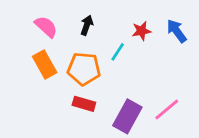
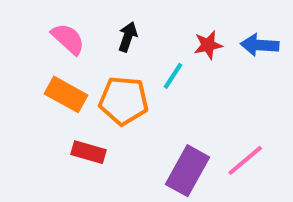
blue arrow: (177, 31) -> (260, 45), turned -50
orange rectangle: (45, 65) -> (66, 94), turned -32
red rectangle: (84, 104) -> (89, 152), moved

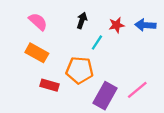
black arrow: (128, 37) -> (82, 20), moved
orange pentagon: (124, 101) -> (80, 70), moved

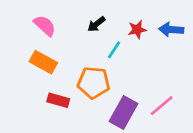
black arrow: (82, 20) -> (96, 24), turned -147

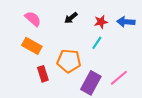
cyan line: (114, 50) -> (97, 43), moved
red rectangle: (58, 100) -> (43, 74), turned 56

